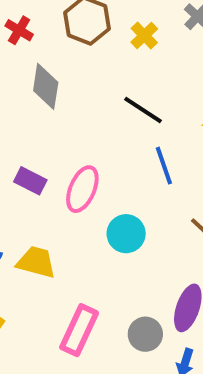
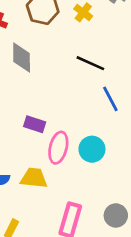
purple rectangle: (30, 181) -> (35, 124), moved
pink ellipse: (82, 189) -> (58, 148), moved

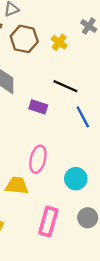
purple rectangle: (35, 124) -> (38, 107), moved
cyan circle: (92, 149) -> (76, 179), moved

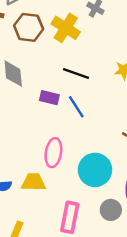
yellow cross: (59, 42) -> (66, 28), size x1.6
blue line: (83, 117) -> (76, 107), moved
cyan circle: (76, 179) -> (95, 170), size x1.4

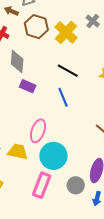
purple rectangle: (49, 98) -> (28, 86), moved
cyan circle: (95, 170) -> (53, 156), moved

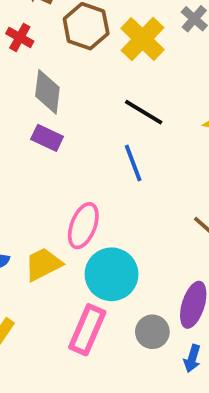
purple rectangle: (28, 86) -> (47, 138), moved
yellow trapezoid: (18, 152) -> (43, 264), turned -40

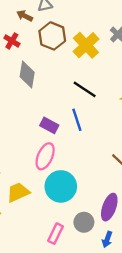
purple rectangle: (47, 138) -> (49, 125), moved
yellow trapezoid: (43, 264) -> (18, 192), moved
pink rectangle: (87, 330) -> (56, 234), moved, size x0.7

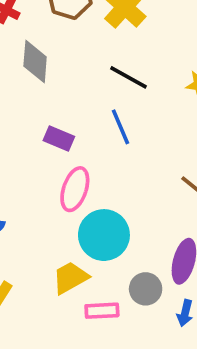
purple rectangle: (49, 125) -> (59, 138), moved
yellow trapezoid: (18, 192) -> (70, 278), moved
pink rectangle: (56, 234) -> (102, 311), turned 66

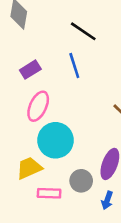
purple rectangle: (59, 138) -> (30, 70), turned -60

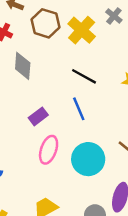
cyan circle: (56, 140) -> (88, 159), moved

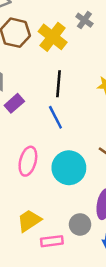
black line: (84, 76) -> (58, 84), turned 70
purple rectangle: (38, 116) -> (14, 103), moved

